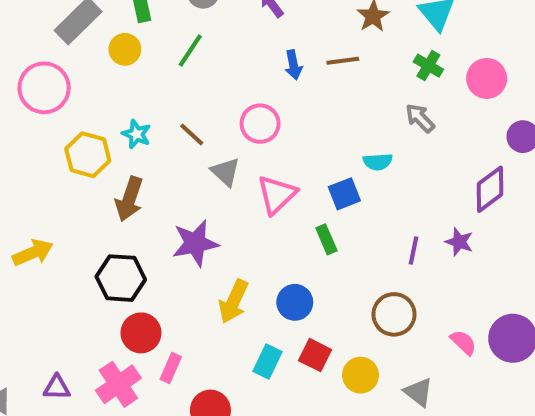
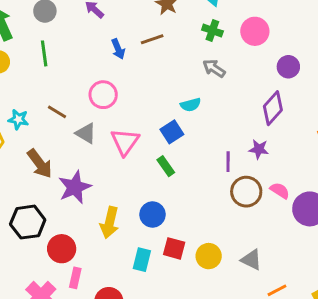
green line: (190, 51) -> (44, 53), turned -30
brown arrow: (129, 199) -> (40, 164), moved, turned -44
brown circle: (394, 314) -> (246, 192), moved
red circle: (141, 333) -> (62, 249), moved
pink semicircle: (463, 342) -> (280, 191), moved

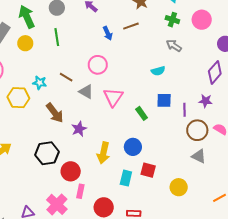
blue square: (172, 132) -> (164, 100), moved, turned 35
purple star: (75, 187) -> (79, 129), size x0.7
yellow circle: (209, 256) -> (179, 187), moved
gray triangle: (251, 260) -> (199, 156), moved

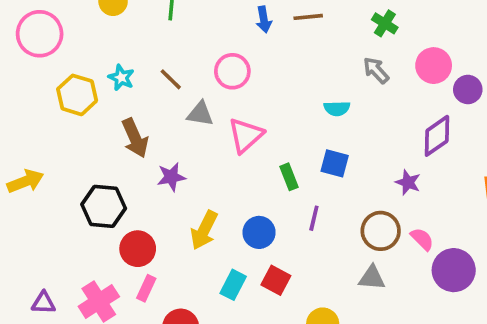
pink circle: (202, 20) -> (434, 66), moved
gray triangle: (86, 92) -> (200, 114), turned -35
purple line: (184, 110) -> (314, 218), moved
gray triangle: (199, 156) -> (372, 278), turned -35

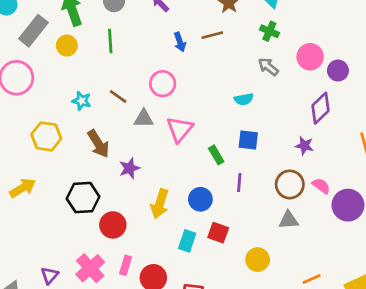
yellow hexagon: (77, 95) -> (46, 136), moved
pink rectangle: (146, 288) -> (126, 265), moved
purple triangle: (43, 303) -> (50, 275), turned -42

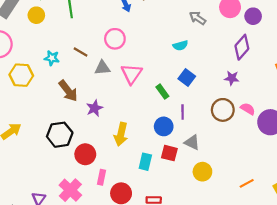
yellow hexagon: (46, 136) -> (21, 75), moved
blue square: (248, 140) -> (187, 77), turned 35
blue circle: (200, 199) -> (164, 126), moved
gray triangle: (289, 220) -> (192, 142), moved, turned 35
pink rectangle: (126, 265) -> (101, 177), moved

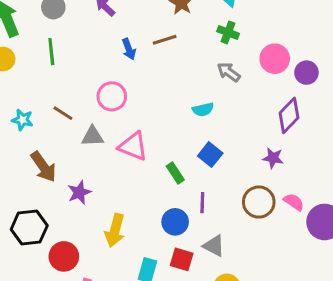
pink triangle: (132, 74) -> (133, 146), turned -45

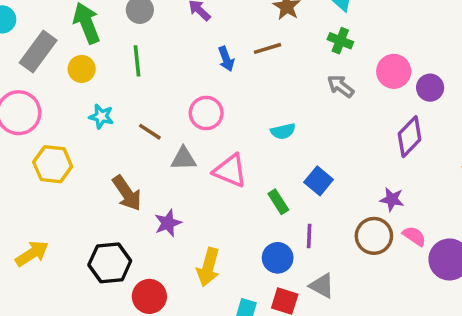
cyan semicircle: (203, 109) -> (283, 131), moved
cyan star: (22, 120) -> (101, 116), moved
purple star: (273, 158) -> (392, 199), moved

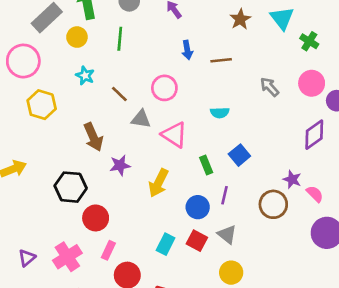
green cross: (340, 41) -> (309, 41), moved
brown line: (267, 48) -> (221, 60), moved
pink semicircle: (414, 236) -> (315, 194), moved
yellow arrow: (208, 267) -> (159, 183), moved

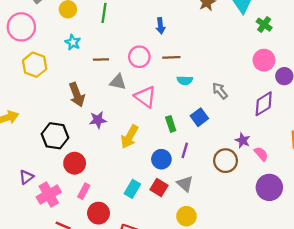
brown line: (221, 60) -> (171, 57), moved
gray arrow: (270, 87) -> (220, 91), moved
brown line: (119, 94) -> (101, 60), turned -49
purple triangle: (27, 258) -> (26, 177), moved

